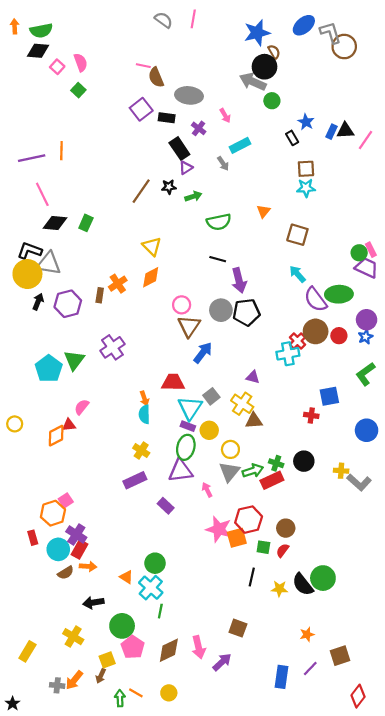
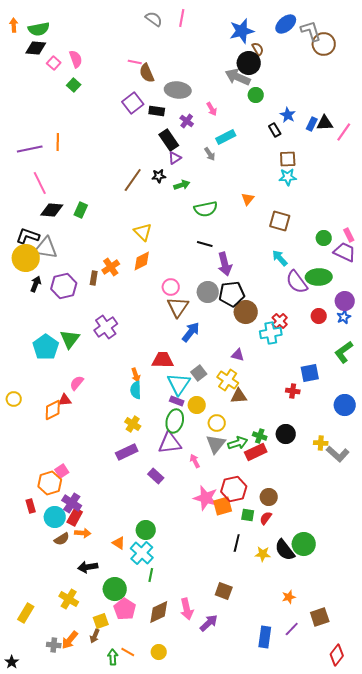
green circle: (359, 253) -> (324, 238), moved
brown circle: (316, 331) -> (246, 312), moved

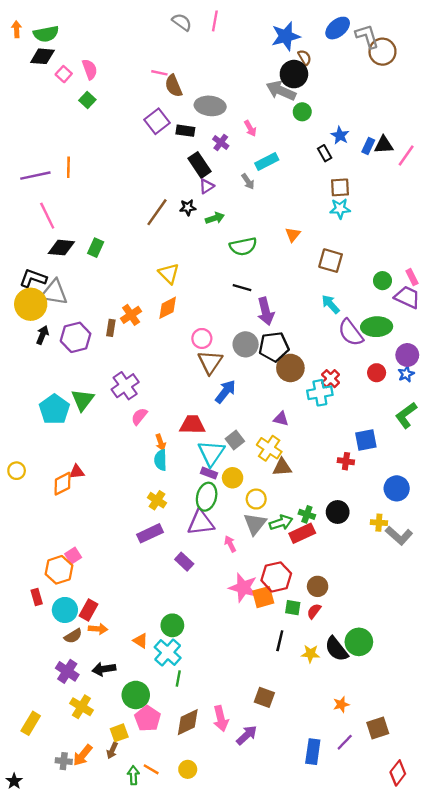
pink semicircle: (77, 383) -> (139, 416), moved
blue circle: (345, 405) -> (397, 488), moved
purple cross: (72, 503) -> (67, 671), moved

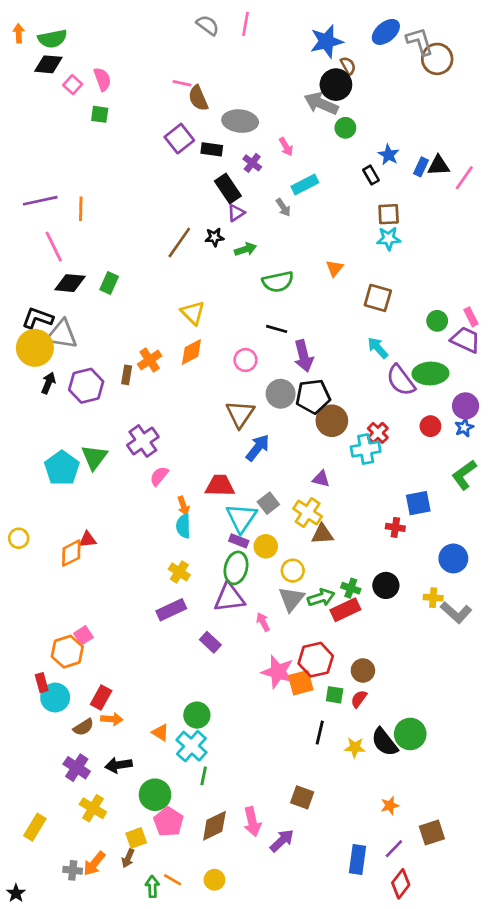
green square: (87, 100) -> (100, 114), turned -35
orange line: (68, 167) -> (81, 209), moved
pink circle: (202, 338) -> (245, 360), moved
cyan circle: (65, 610) -> (55, 698), moved
red diamond: (398, 773) -> (401, 884), moved

